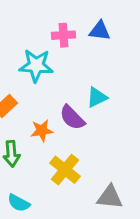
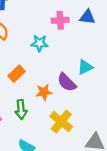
cyan star: (36, 66) -> (40, 43), size x0.7

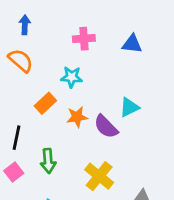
pink cross: (60, 20) -> (84, 39), moved
orange rectangle: (17, 74) -> (45, 103), moved
orange star: (44, 92) -> (77, 117), moved

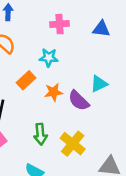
green arrow: (48, 161) -> (40, 134), moved

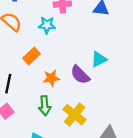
cyan star: (49, 58) -> (47, 25), moved
orange star: (54, 92) -> (51, 78), moved

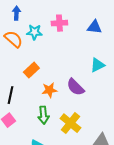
cyan star: (47, 25) -> (34, 32), moved
cyan triangle: (99, 59) -> (97, 65), moved

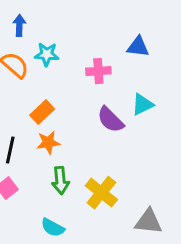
pink cross: (59, 23) -> (98, 71), moved
purple semicircle: (75, 87) -> (110, 120), moved
orange star: (49, 90) -> (48, 142), moved

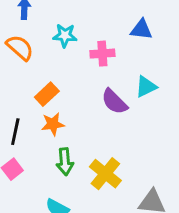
cyan star: (47, 54) -> (65, 36), moved

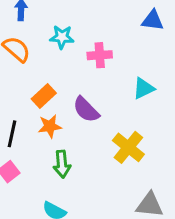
blue triangle: (141, 30) -> (153, 20), moved
purple semicircle: (114, 102) -> (86, 110), moved
yellow cross: (105, 174) -> (128, 147), moved

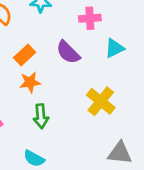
pink cross: (100, 55) -> (90, 18), moved
purple semicircle: (86, 110) -> (68, 52), moved

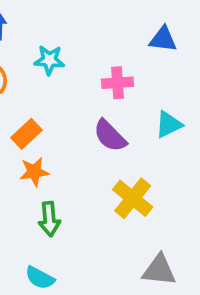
cyan triangle: (114, 48) -> (169, 124), moved
purple semicircle: (68, 52) -> (110, 136), moved

